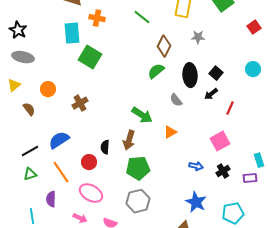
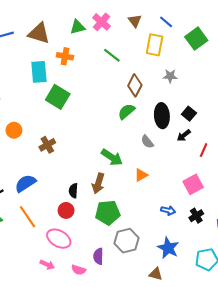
red circle: (89, 162) -> (66, 210), moved
purple semicircle: (51, 199) -> (98, 256), moved
gray hexagon: (138, 201) -> (126, 241), moved

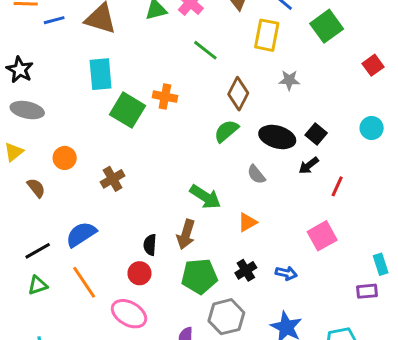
orange cross: (65, 56) -> (165, 97), moved
black ellipse: (162, 116) -> (277, 137), turned -70
black cross: (196, 216) -> (246, 270), moved

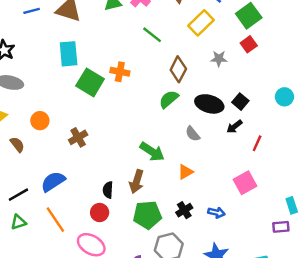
yellow rectangle: (267, 35) -> (201, 23), turned 35
red square: (373, 65) -> (249, 44), moved

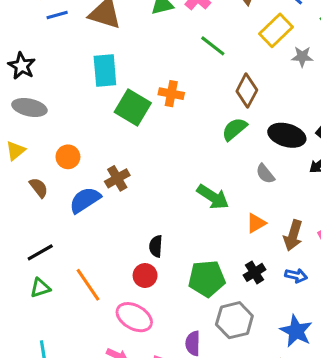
gray star: (219, 59) -> (302, 57), moved
blue semicircle: (53, 181) -> (85, 200), moved
brown arrow: (137, 181) -> (293, 235), moved

